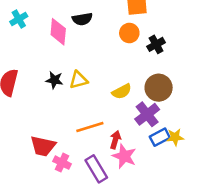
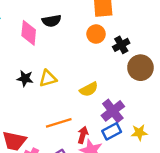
brown circle: (159, 88) -> (140, 68), moved
blue rectangle: (160, 137) -> (112, 131), moved

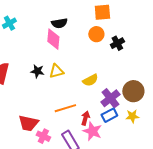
pink diamond: (29, 33) -> (53, 39), moved
brown circle: (140, 68) -> (133, 91), moved

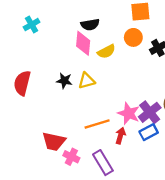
yellow semicircle: (90, 80) -> (106, 51), moved
pink star: (92, 131) -> (129, 113), moved

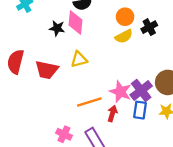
yellow semicircle: (106, 51) -> (124, 36), moved
black star: (64, 81) -> (57, 28), moved
blue rectangle: (149, 132) -> (140, 110), turned -54
red trapezoid: (54, 142) -> (47, 70), moved

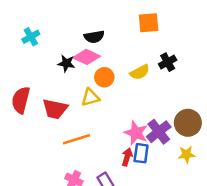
orange circle: (125, 17) -> (104, 77), moved
pink diamond: (75, 22) -> (87, 57), turned -70
orange line: (89, 102) -> (76, 139), moved
blue rectangle: (140, 110) -> (141, 153), moved

